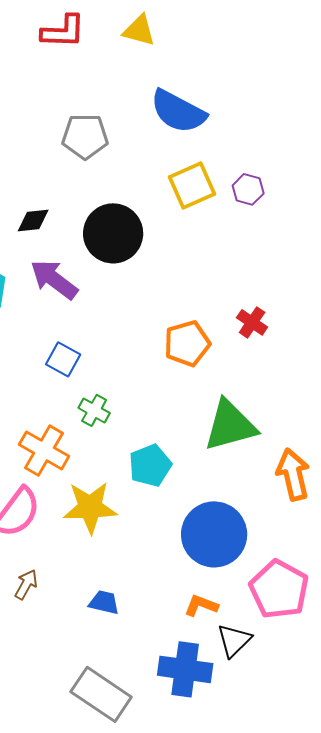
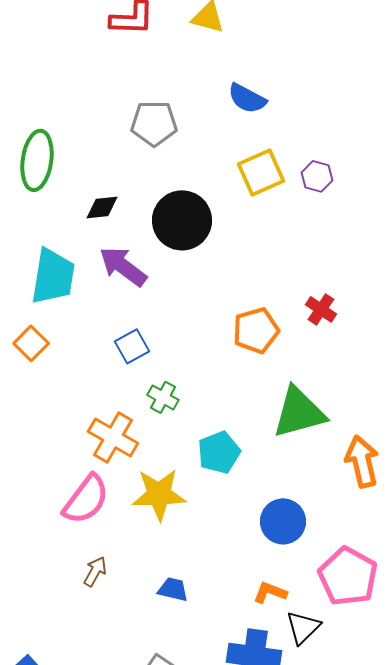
blue semicircle: (178, 111) -> (247, 98), size x0.7
blue square: (63, 359) -> (132, 346), turned 32
blue circle: (214, 534) -> (283, 521), size x0.7

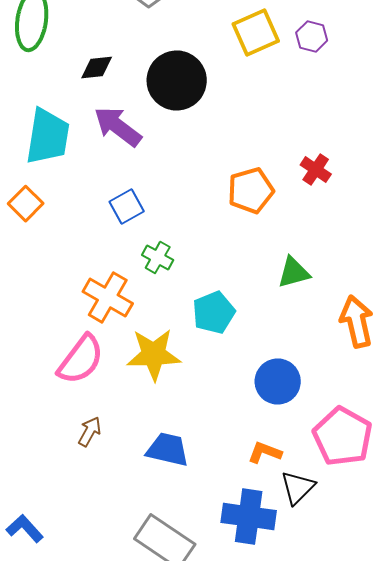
green triangle: (299, 412) -> (294, 272), size x0.6
blue trapezoid: (173, 589) -> (168, 450), size x1.4

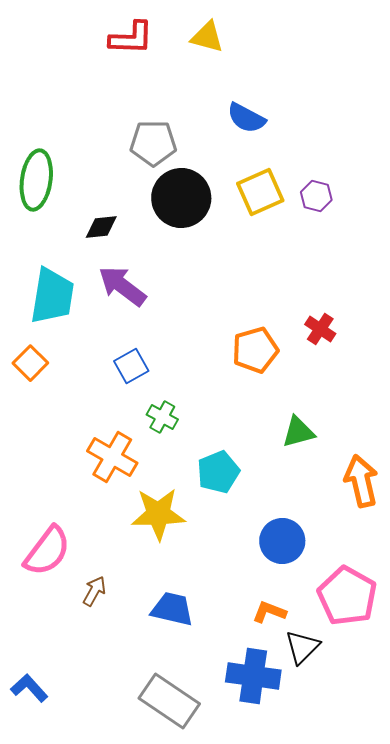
black circle: (177, 80) -> (181, 198), moved
pink semicircle: (81, 360) -> (47, 551), moved

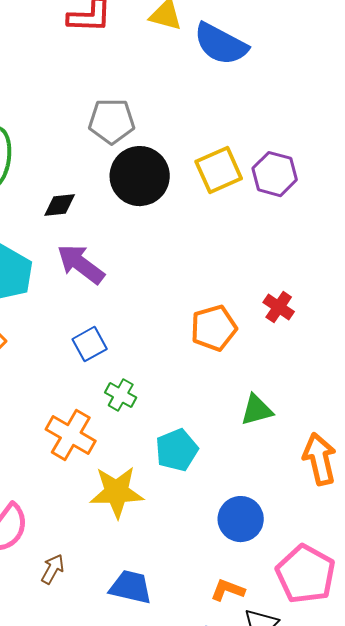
blue semicircle: (246, 118) -> (221, 44), moved, size x1.4
purple hexagon: (316, 196) -> (275, 174), size x1.4

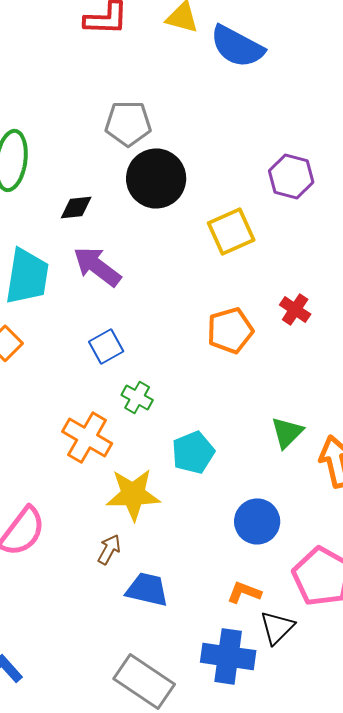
yellow square: (219, 170) -> (231, 231), moved
green triangle: (257, 410) -> (287, 432), moved, turned -30
brown arrow: (53, 569) -> (109, 549), moved

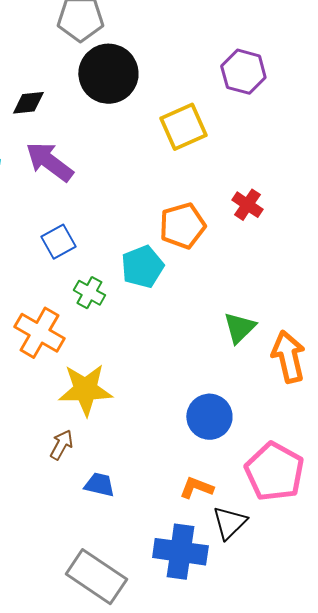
cyan pentagon: (193, 452) -> (142, 267), moved
blue trapezoid: (147, 589) -> (99, 485), size x0.7

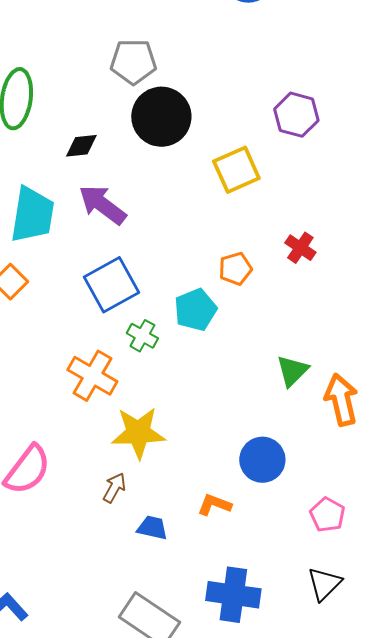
orange pentagon: (182, 226) -> (235, 269), size x0.7
blue square: (58, 242) -> (111, 285), size x1.6
pink pentagon: (274, 472) -> (327, 515), size x0.6
orange L-shape: (196, 488) -> (214, 505), moved
black triangle: (229, 523) -> (324, 584), moved

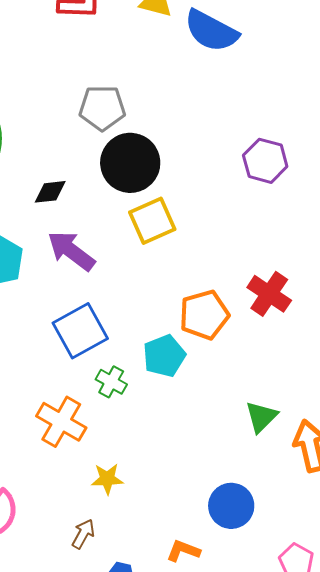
yellow square: (236, 170) -> (152, 221), moved
red cross: (300, 248) -> (269, 294), size x1.4
orange pentagon: (235, 269) -> (204, 315), size x1.5
yellow star: (138, 433) -> (107, 479), size x0.6

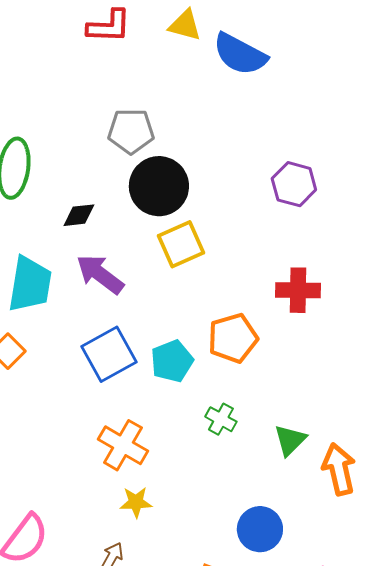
red cross: (269, 294) -> (298, 290), moved, turned -33
cyan pentagon: (164, 356) -> (172, 361), moved
green cross: (111, 382) -> (221, 419), moved
orange cross: (61, 422) -> (123, 445), moved

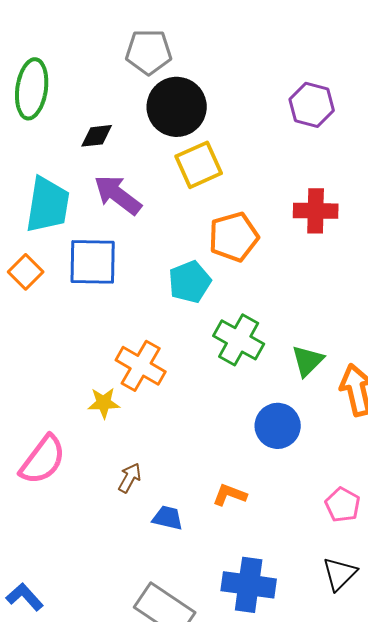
orange pentagon: (233, 338) -> (234, 237), moved
blue square: (109, 354) -> (93, 262), moved, turned 30
green cross: (221, 419) -> (239, 340), size x1.6
yellow star: (136, 502) -> (104, 403), moved
blue circle: (260, 529) -> (278, 426), moved

